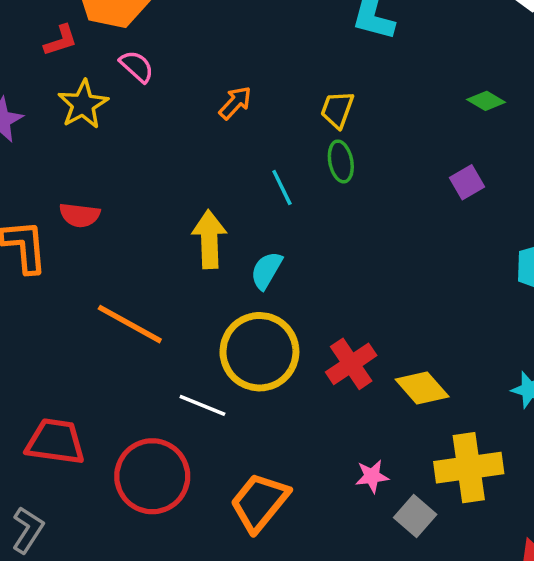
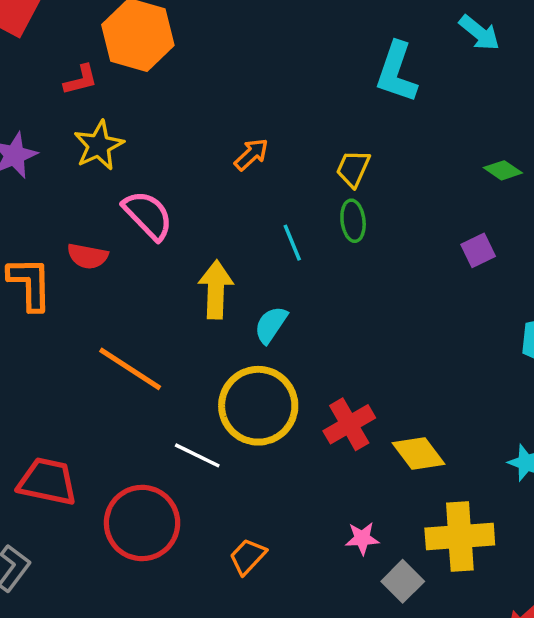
pink semicircle: (137, 66) -> (148, 215), moved, size x1.5
orange trapezoid: (259, 502) -> (248, 557), size x0.6

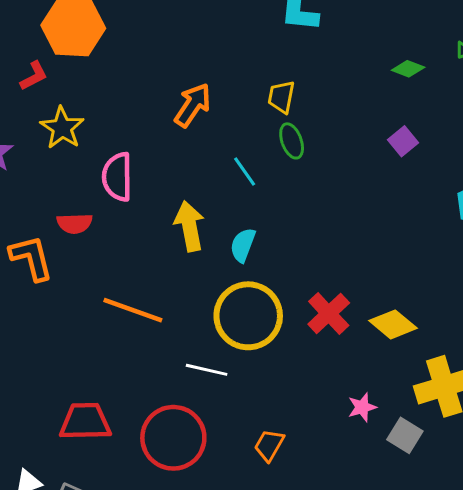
orange arrow: (251, 154) -> (193, 105), size x1.4
pink semicircle: (148, 215) -> (117, 177), turned -123

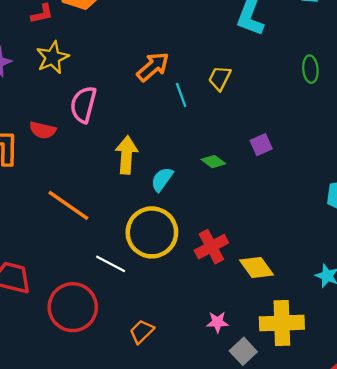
green diamond: (408, 69) -> (213, 162), moved
green ellipse: (292, 141) -> (310, 69), moved
purple square: (403, 141) -> (261, 145), moved
cyan line: (245, 171) -> (181, 95), moved

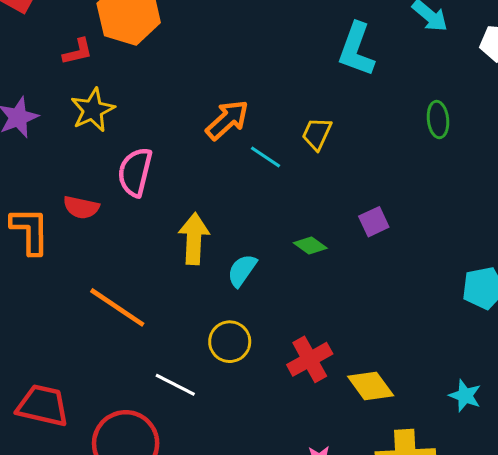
cyan line: (181, 95) -> (266, 157), turned -35
yellow circle: (152, 232) -> (230, 342), size x0.6

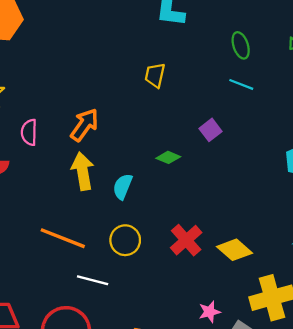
orange arrow: (227, 120) -> (84, 125), moved
cyan line: (266, 157) -> (241, 84), moved
pink semicircle: (135, 172) -> (29, 132), size x0.7
orange line: (117, 307) -> (63, 238), moved

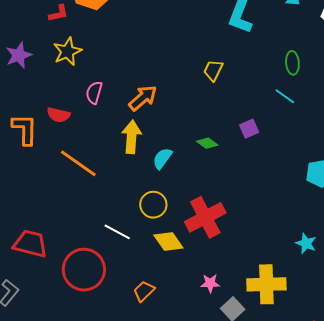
orange line: (63, 238) -> (78, 163), moved
red cross: (186, 240) -> (205, 217), size x1.4
yellow diamond: (235, 250) -> (168, 242), moved

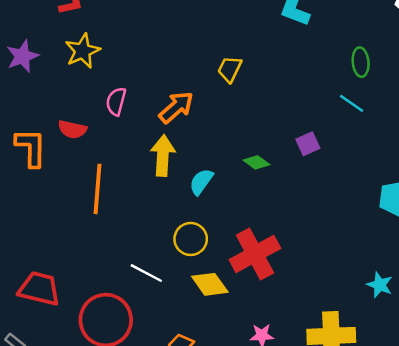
yellow trapezoid: (213, 70) -> (230, 69), moved
orange line: (78, 163) -> (98, 189), turned 60

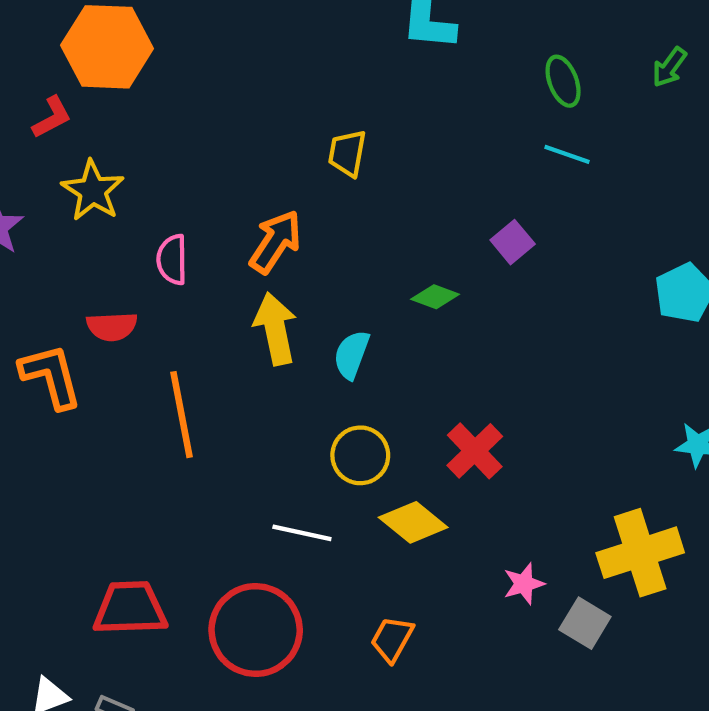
red cross: (255, 254) -> (475, 451), size x0.7

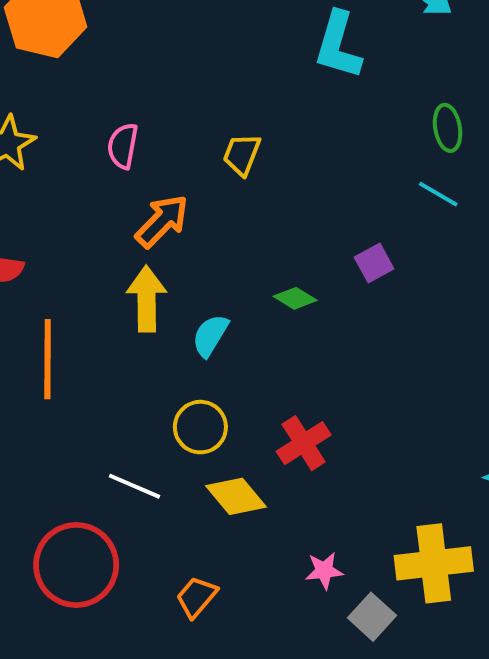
pink semicircle: (172, 260) -> (123, 146), moved

